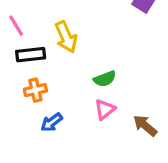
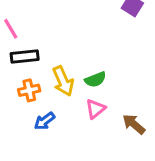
yellow arrow: (66, 37) -> (63, 81), moved

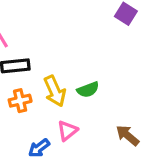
pink triangle: (95, 109) -> (67, 131), moved
blue arrow: (45, 121) -> (39, 148), moved

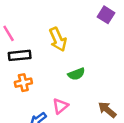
yellow arrow: (55, 91) -> (58, 39), moved

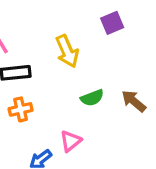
purple square: (106, 15) -> (112, 23), moved, turned 35
brown arrow: (107, 110) -> (134, 101), moved

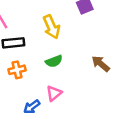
green semicircle: (92, 98) -> (54, 61), moved

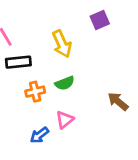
brown arrow: (101, 64) -> (118, 101), moved
orange cross: (17, 70) -> (35, 92), moved

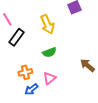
black rectangle: (18, 62) -> (16, 37), turned -48
orange cross: (35, 92) -> (25, 72), moved

